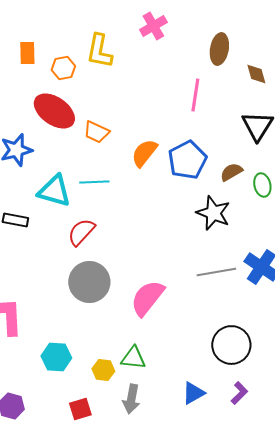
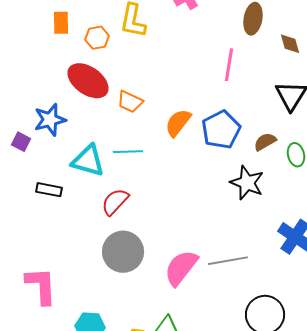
gray line: (216, 272) -> (228, 261), moved

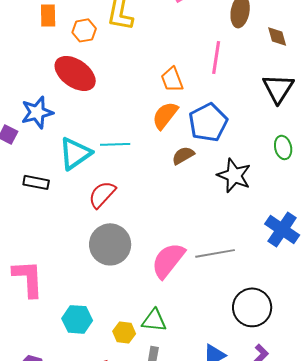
orange trapezoid: (130, 102) -> (172, 79), moved, turned 44
brown semicircle: (265, 142) -> (183, 155), moved
cyan triangle: (88, 161) -> (75, 153), turned -51

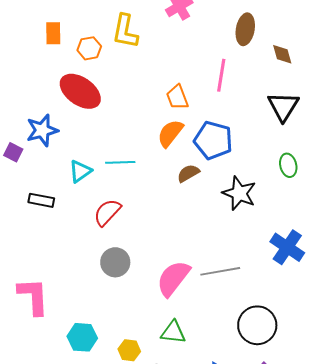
blue pentagon: (208, 122) -> (213, 140), turned -30
cyan triangle: (75, 153) -> (80, 171), size x0.7
gray circle: (110, 244) -> (115, 262), size x0.7
green triangle: (154, 320) -> (173, 332), moved

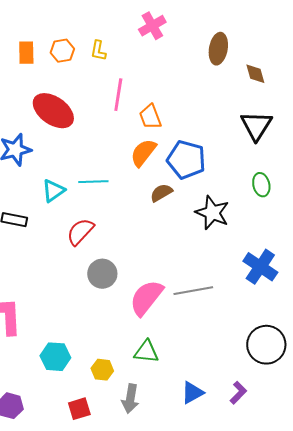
yellow L-shape: (125, 31) -> (98, 51), size x0.6
orange hexagon: (89, 48) -> (62, 51), moved
pink line: (221, 75) -> (118, 95), moved
gray circle: (115, 262) -> (102, 274), moved
black circle: (257, 325) -> (266, 345), moved

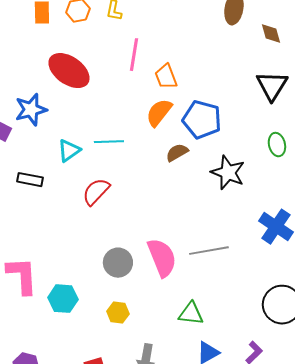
gray circle: (102, 274) -> (118, 263), moved
pink semicircle: (146, 298) -> (162, 258), turned 120
green triangle: (146, 352) -> (191, 314), moved
cyan hexagon: (55, 357) -> (63, 299), moved
yellow hexagon: (102, 370) -> (118, 313), moved

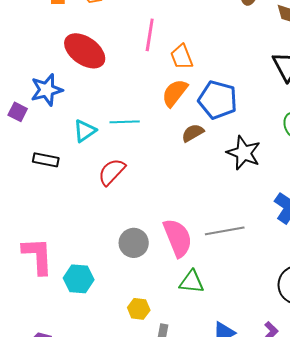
yellow hexagon: (118, 313) -> (139, 309), moved
green triangle: (191, 314) -> (192, 282), moved

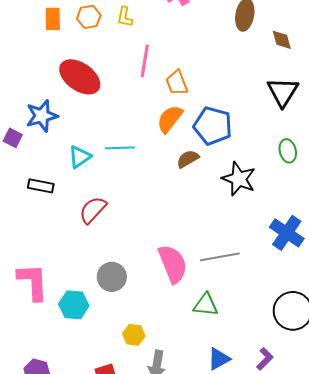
red semicircle: (112, 172) -> (93, 210), moved
gray circle: (134, 243) -> (112, 277), moved
green triangle: (192, 282) -> (206, 305), moved

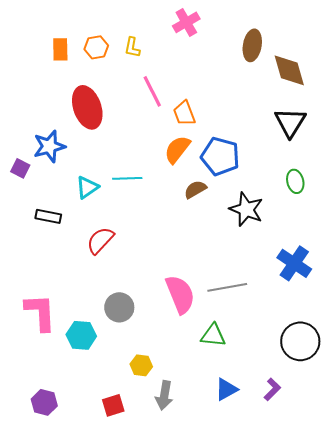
brown diamond: (282, 40) -> (289, 70), size x1.6
pink line: (145, 61) -> (152, 91), turned -36
red ellipse: (80, 77) -> (87, 107), turned 36

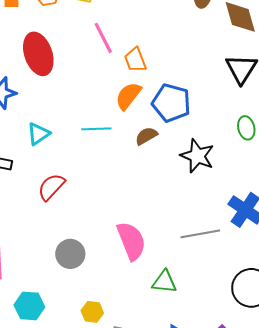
cyan line: (127, 178) -> (96, 129), moved
gray line: (227, 287) -> (200, 234), moved
cyan hexagon: (81, 335) -> (29, 306), moved

